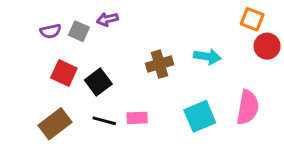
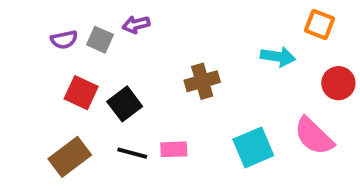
red circle: (267, 46) -> (338, 83), moved
cyan arrow: (207, 57) -> (278, 57), moved
pink semicircle: (248, 107) -> (314, 136), turned 124

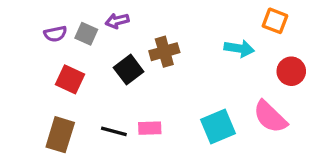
brown cross: (202, 81) -> (164, 52), moved
black square: (125, 104) -> (129, 70), moved
brown rectangle: (70, 157) -> (60, 135), turned -36

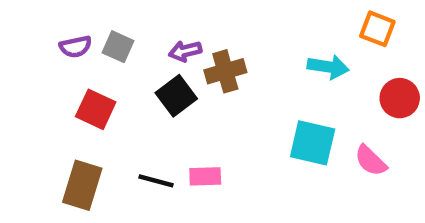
purple arrow: (117, 21) -> (185, 51), moved
pink semicircle: (270, 117) -> (371, 161), size x0.7
cyan square: (218, 127) -> (313, 143), moved, turned 36

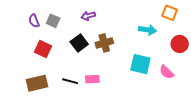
purple semicircle: (76, 47) -> (34, 21), turned 80
purple arrow: (185, 51) -> (88, 16), moved
brown cross: (225, 71) -> (104, 43), moved
brown rectangle: (82, 185) -> (37, 83), turned 60

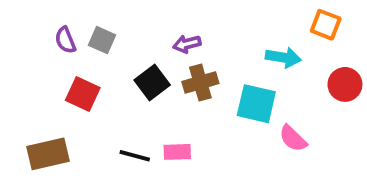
purple arrow: (88, 16) -> (187, 44), moved
cyan square: (140, 64) -> (256, 104), moved
pink semicircle: (167, 72) -> (293, 138), moved
brown rectangle: (37, 83) -> (48, 154), moved

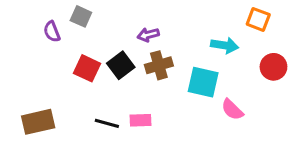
gray square: (102, 40) -> (81, 16), moved
red square: (83, 94) -> (87, 68), moved

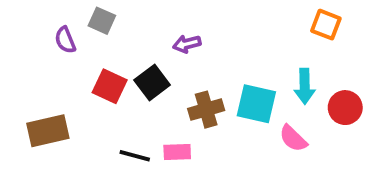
cyan arrow: (225, 45) -> (305, 86), moved, turned 80
brown cross: (159, 65) -> (206, 110), moved
red circle: (273, 67) -> (345, 108), moved
brown rectangle: (38, 122) -> (48, 131), moved

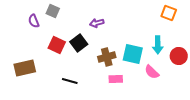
pink rectangle: (177, 152) -> (116, 79), moved

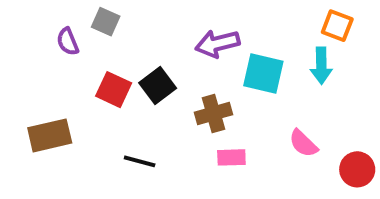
purple arrow: (97, 23) -> (217, 44), moved, size x1.5
cyan arrow: (158, 45) -> (321, 66), moved
cyan square: (133, 54) -> (263, 74), moved
red circle: (179, 56) -> (357, 169), moved

